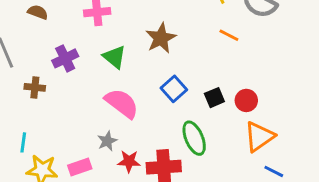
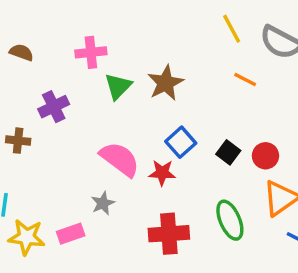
green triangle: (114, 57) -> (118, 86), moved, turned 35
black square: (214, 98) -> (228, 152), turned -30
green ellipse: (194, 138) -> (230, 220), moved
red star: (129, 161) -> (162, 173), moved

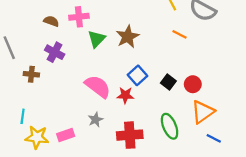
brown semicircle: (21, 52) -> (51, 21), moved
purple cross: (54, 107) -> (55, 52), turned -36
gray star: (103, 203) -> (95, 120), moved

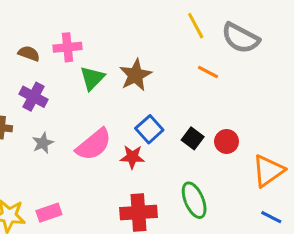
pink semicircle: (98, 86) -> (94, 145), turned 104
orange triangle: (203, 112) -> (268, 171), moved
gray star: (95, 120) -> (43, 143), moved
blue line: (214, 138) -> (271, 217), moved

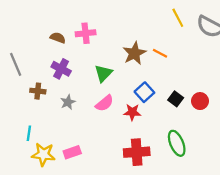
orange line: (208, 72) -> (160, 53), moved
green triangle: (92, 78) -> (103, 73), moved
pink semicircle: (94, 145) -> (104, 103), size x0.7

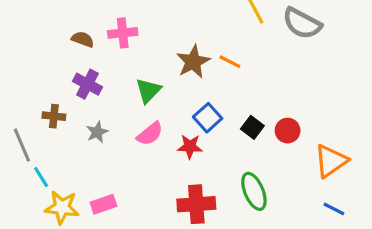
gray line: (16, 64) -> (22, 145), moved
cyan line: (29, 133) -> (41, 177), turned -40

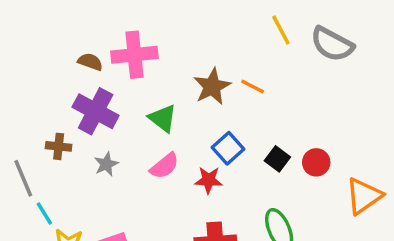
pink cross: (123, 33) -> (134, 55), size x1.4
purple cross: (87, 84) -> (96, 111), size x1.4
green triangle: (148, 91) -> (163, 118), turned -36

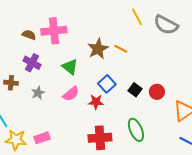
purple cross: (96, 111) -> (32, 63), size x0.7

